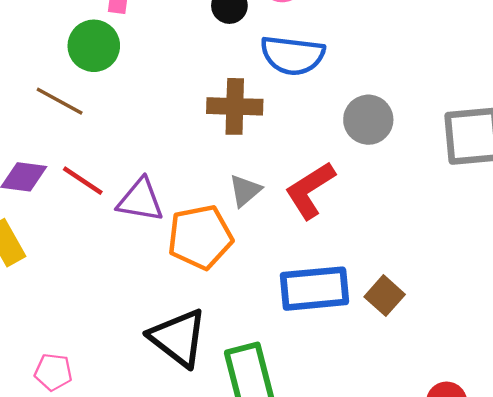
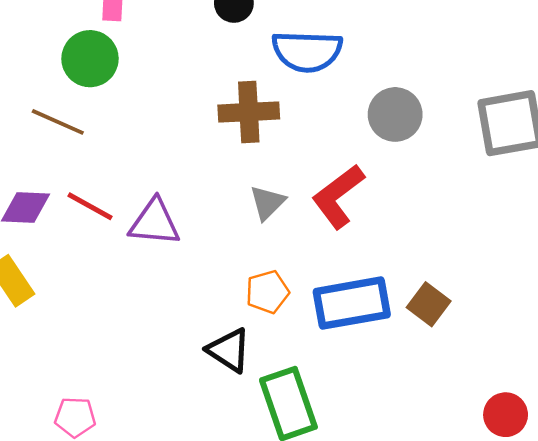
orange pentagon: (200, 237) -> (267, 292), moved, size x0.6
black triangle: (178, 338) -> (229, 350), moved, size x0.7

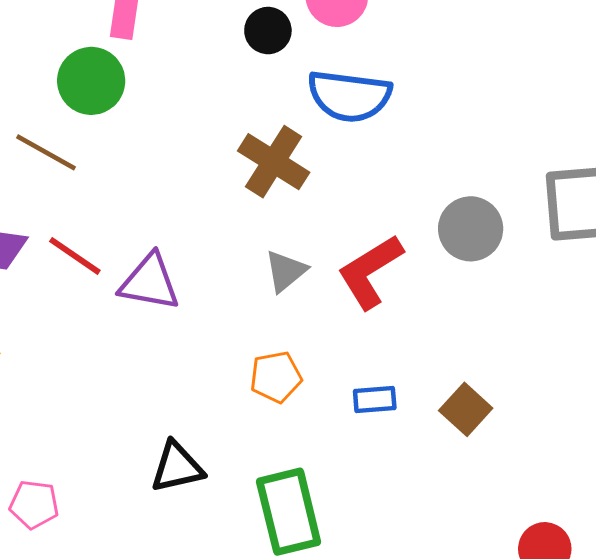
brown cross: (249, 112) -> (274, 162), turned 30
gray circle: (395, 114) -> (471, 229), moved
blue rectangle: (352, 303) -> (375, 399), size x0.5
black triangle: (229, 350) -> (177, 467), moved, turned -51

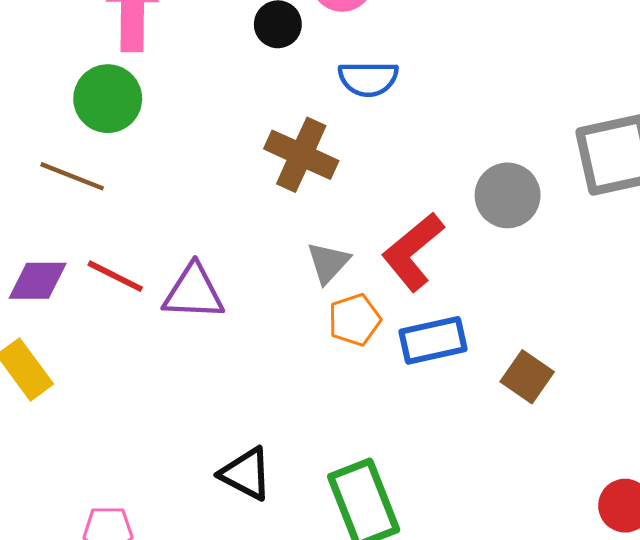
blue semicircle: (349, 96) -> (368, 79), size x0.7
orange pentagon: (276, 377) -> (354, 320), moved
blue rectangle: (375, 399) -> (433, 340), moved, size x1.5
black triangle: (177, 467) -> (246, 474), turned 48

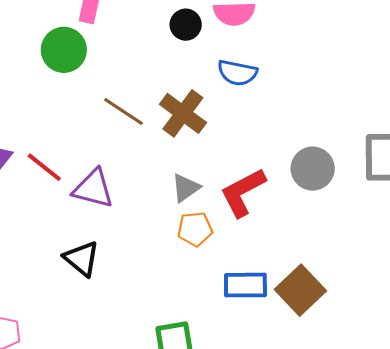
brown line: (72, 176) -> (123, 112), moved
blue rectangle: (433, 340) -> (245, 285), moved
brown square: (527, 377) -> (300, 290), size x1.4
black triangle: (246, 474) -> (82, 259), moved

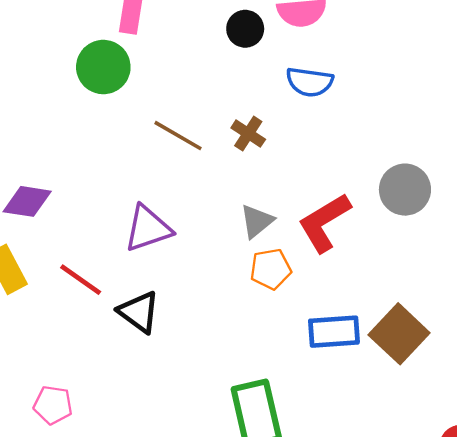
brown cross: (183, 113) -> (248, 134), size x0.6
red line: (44, 167) -> (81, 280), moved
purple triangle: (93, 189) -> (148, 229), turned -30

